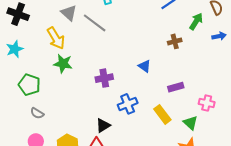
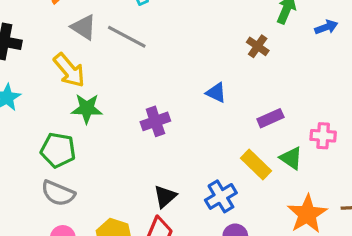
brown cross: (175, 41) -> (258, 46), turned -32
green pentagon: (29, 85) -> (58, 150), moved
blue cross: (128, 104) -> (221, 196), moved
gray semicircle: (37, 113) -> (58, 193), size x1.5
green triangle: (190, 123) -> (291, 158), moved

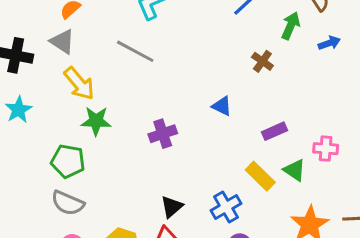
gray triangle: (84, 27) -> (62, 42), moved

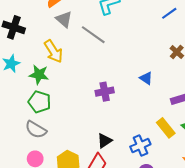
gray triangle: (62, 42) -> (64, 19), moved
green star: (96, 121) -> (39, 75), moved

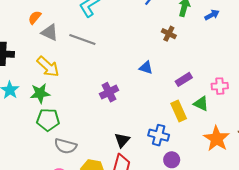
yellow rectangle: (166, 128) -> (179, 111), turned 30
gray semicircle: (36, 130) -> (66, 146), moved
blue cross: (140, 145) -> (159, 135), turned -36

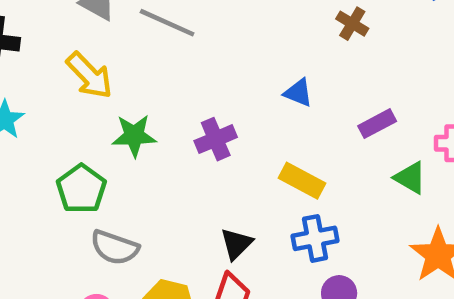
green star: (40, 93) -> (134, 136), moved
yellow rectangle: (179, 111) -> (302, 181), moved, turned -42
green pentagon: (48, 120) -> (81, 189), turned 30
blue cross: (159, 135) -> (315, 238), turned -30

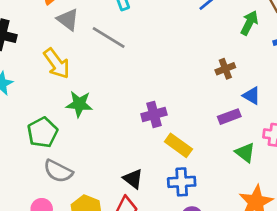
brown cross: (352, 24) -> (225, 69), moved, turned 30
blue triangle: (298, 93) -> (252, 96), moved
purple cross: (216, 139) -> (154, 114), moved
black triangle: (236, 244) -> (133, 179), turned -45

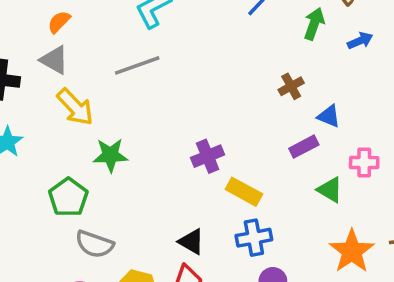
gray triangle: (68, 20) -> (54, 60), moved
gray line: (109, 38) -> (137, 65), turned -44

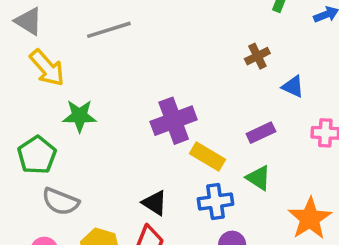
purple rectangle: (304, 147) -> (261, 133), moved
purple cross: (208, 156) -> (174, 121), size x1.4
green triangle: (330, 190) -> (258, 178), moved

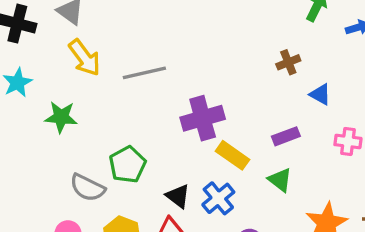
gray line: (109, 30) -> (144, 73), moved
green star: (79, 116) -> (61, 117), moved
green pentagon: (37, 155) -> (127, 165), moved
blue cross: (215, 202) -> (218, 198), moved, turned -36

